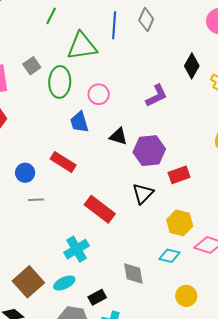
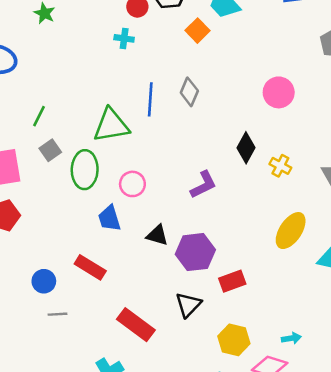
green line: (51, 16) -> (39, 116), moved

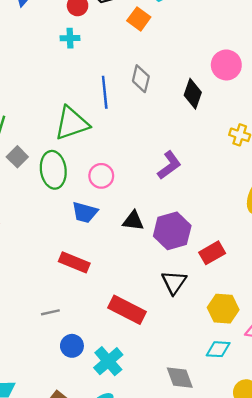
black diamond: (246, 148) -> (193, 94), moved
blue trapezoid: (109, 218) -> (85, 212), turned -48
blue circle: (44, 281) -> (72, 346), moved

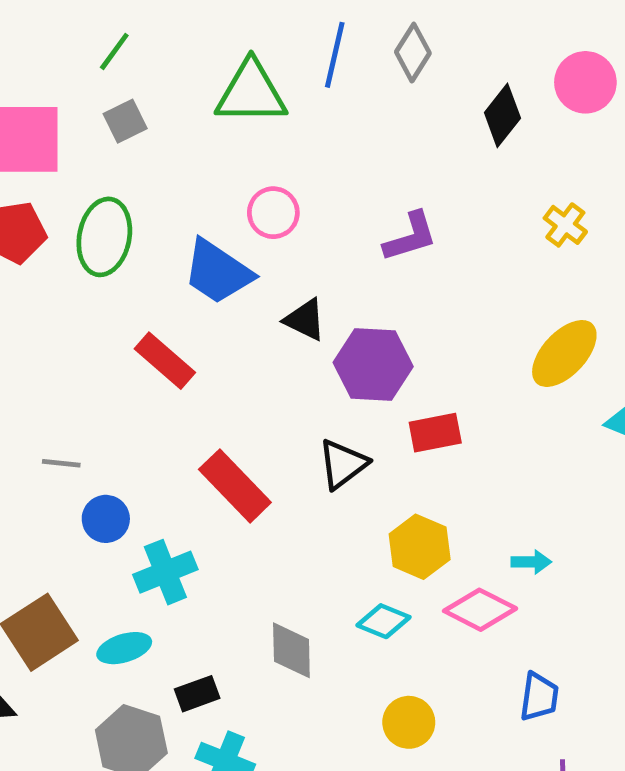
green ellipse: (53, 170) -> (104, 237), moved
blue trapezoid: (85, 212) -> (218, 272), size x1.4
gray line: (50, 312) -> (61, 463), moved

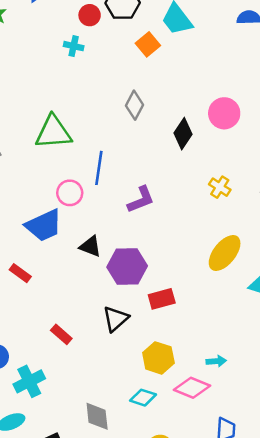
blue line: (335, 55) -> (99, 168), moved
blue trapezoid: (218, 272) -> (44, 225), turned -54
red rectangle: (165, 361) -> (20, 273), size x0.7
red rectangle: (235, 486) -> (61, 334), size x0.6

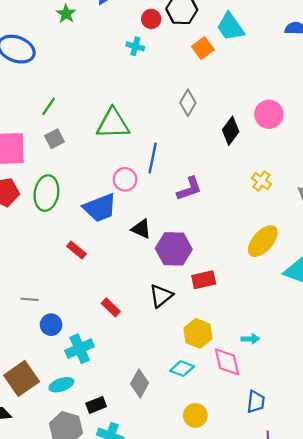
pink diamond: (192, 388) -> (227, 362), turned 52
gray diamond: (97, 416) -> (140, 383), turned 32

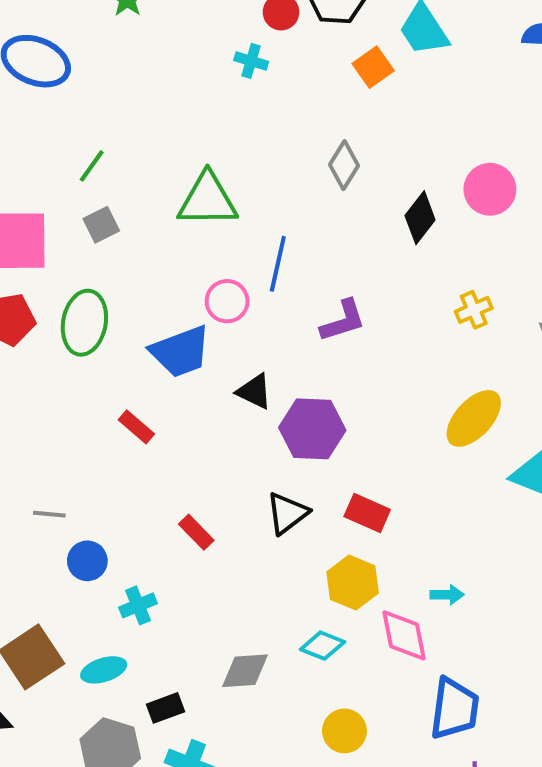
yellow cross: (261, 181) -> (474, 310), turned 30
red rectangle: (204, 280) -> (367, 513), moved, turned 35
cyan cross: (80, 349) -> (138, 605), size x0.7
gray diamond: (140, 383) -> (245, 671), turned 56
blue trapezoid: (256, 402) -> (454, 709), size x1.5

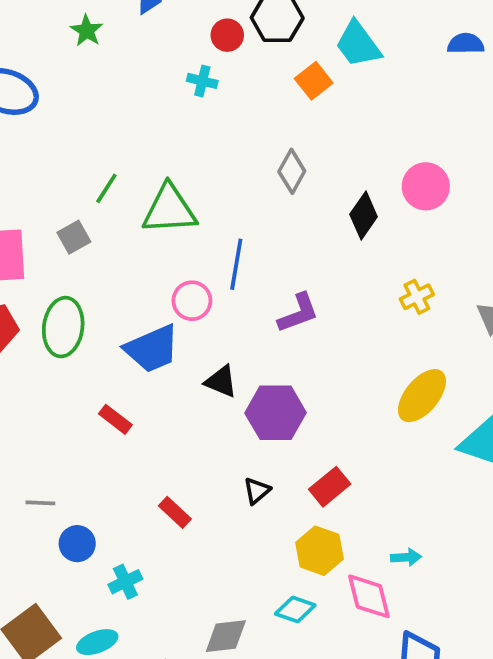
green line: (92, 166) -> (106, 188), moved
black triangle: (287, 513) -> (257, 491), size x0.7
red rectangle: (367, 513) -> (330, 487), turned -60

